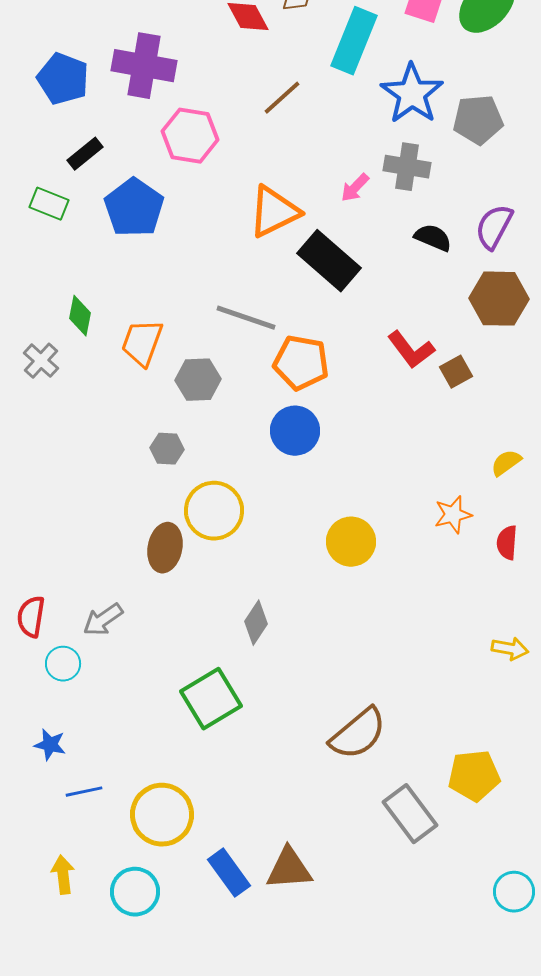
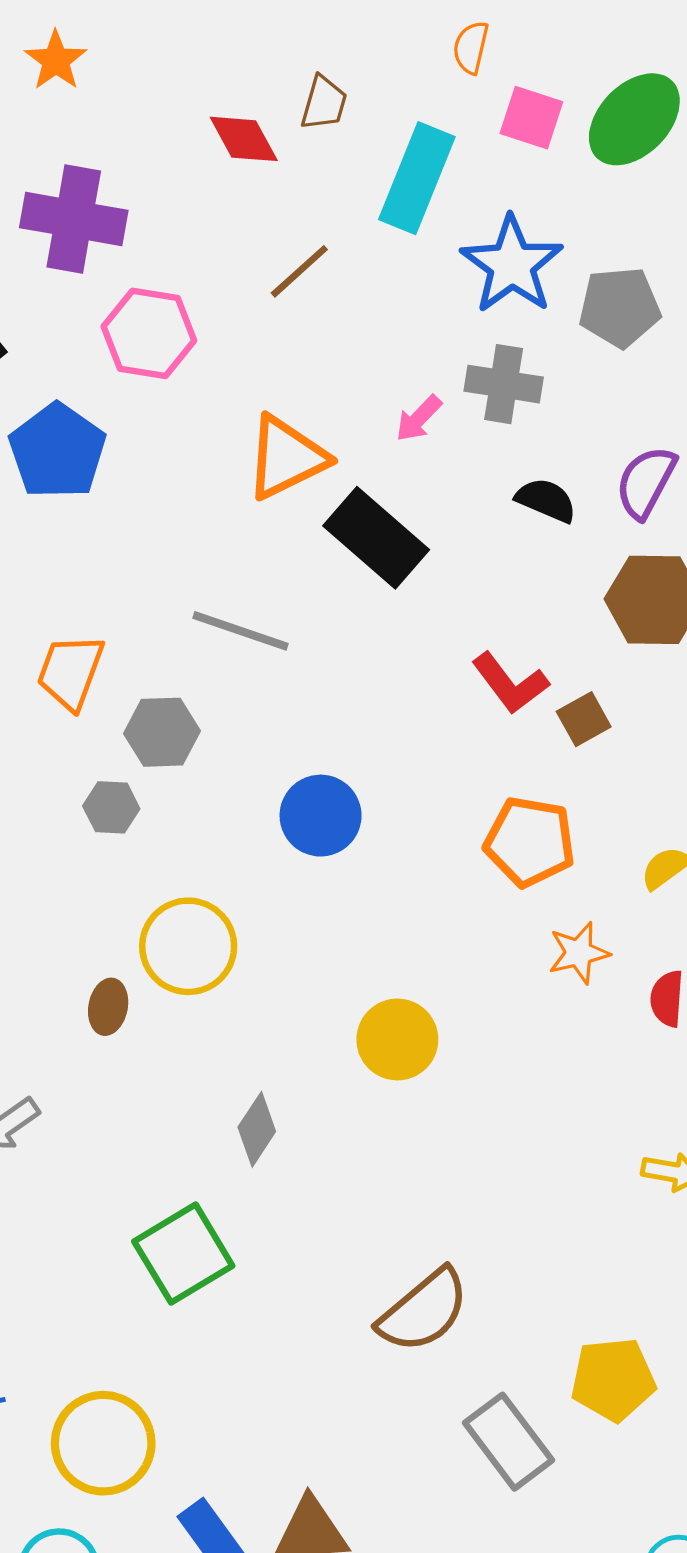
orange pentagon: (301, 363) -> (530, 842), moved
gray hexagon: (167, 449) -> (111, 807), moved
yellow circle: (351, 542) -> (397, 1039), moved
brown ellipse: (165, 548) -> (108, 1007), size x0.7

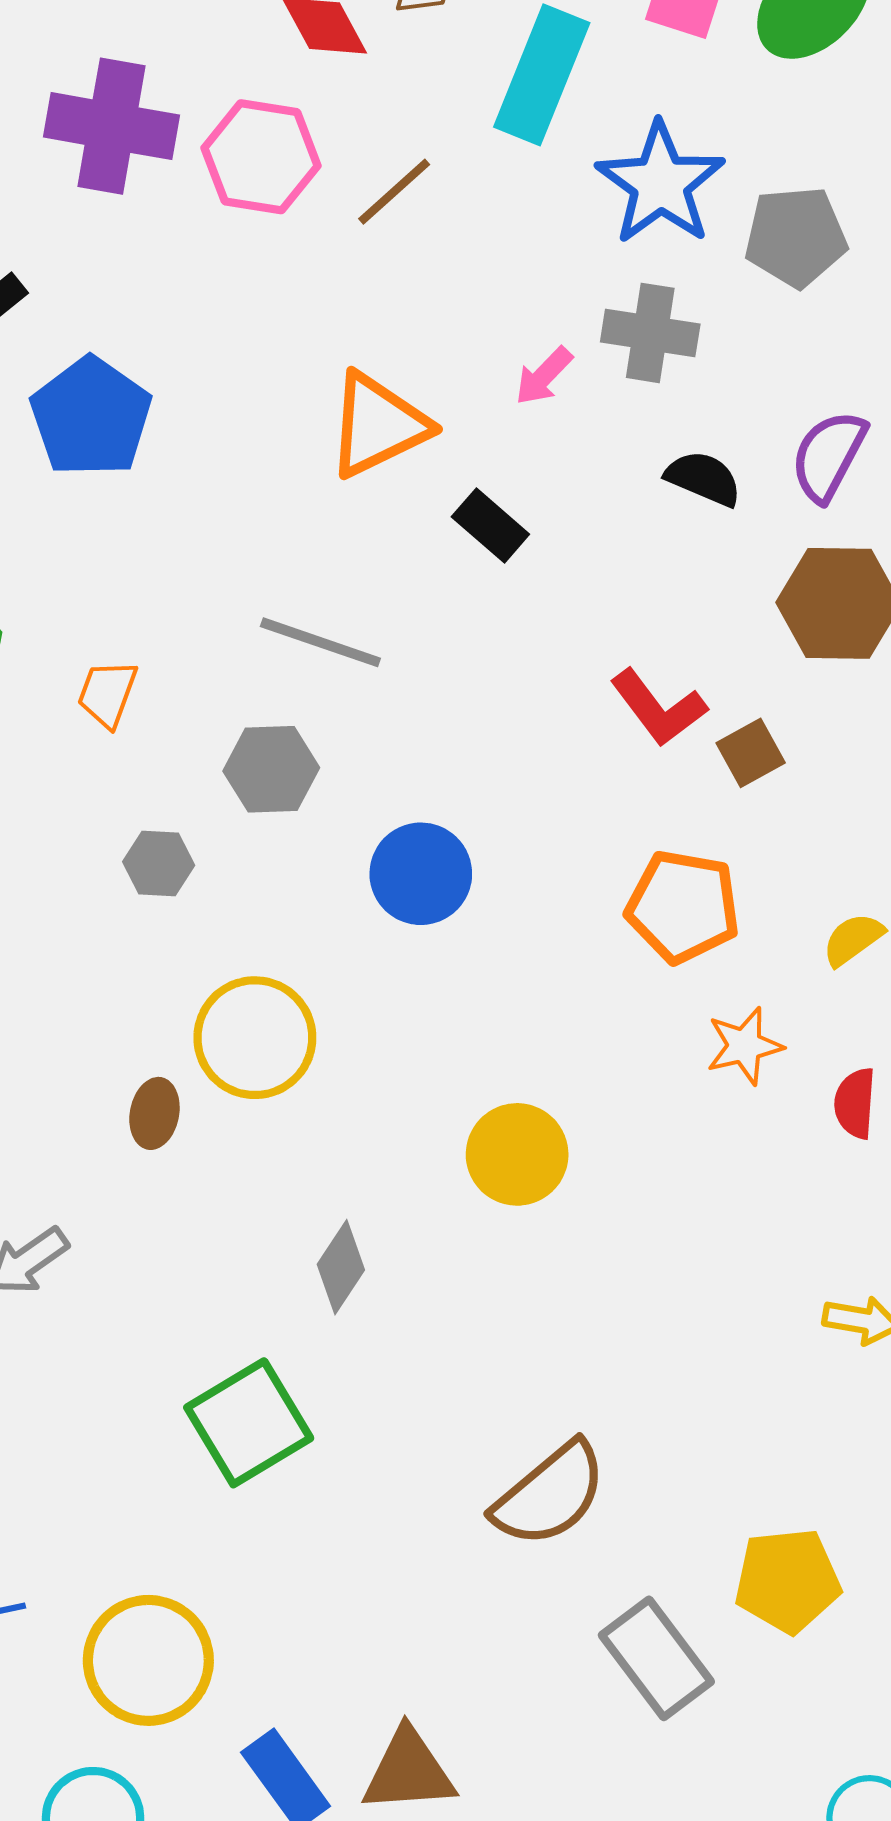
pink hexagon: (149, 333) -> (261, 157), moved
black rectangle: (376, 538) -> (490, 526), size x0.6
orange trapezoid: (70, 672) -> (107, 694), size x0.7
gray hexagon: (162, 732) -> (271, 769), moved

